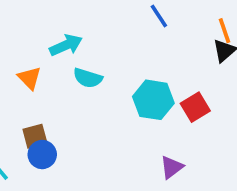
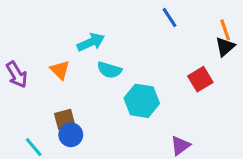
cyan hexagon: (153, 100) -> (142, 101), moved
red square: (195, 107) -> (200, 79), moved

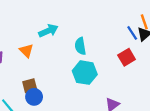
blue line: (170, 17) -> (132, 33), moved
cyan semicircle: (109, 70) -> (80, 46), moved, turned 63

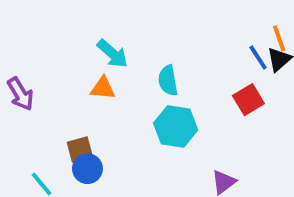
cyan arrow: (48, 31) -> (112, 54), turned 66
orange triangle: (26, 51) -> (103, 88), moved, turned -40

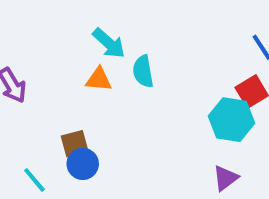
cyan semicircle: (168, 81) -> (143, 71), moved
cyan hexagon: (176, 127) -> (232, 120), moved

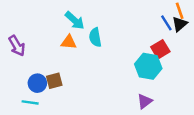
blue circle: (83, 164) -> (37, 83), moved
cyan line: (34, 180) -> (30, 102), turned -42

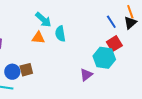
blue line: (166, 23) -> (111, 22), moved
purple triangle: (145, 101) -> (86, 75), moved

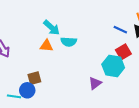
blue line: (111, 22) -> (120, 30), turned -32
cyan semicircle: (60, 34) -> (69, 42), turned -77
blue circle: (12, 72) -> (27, 90), moved

